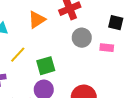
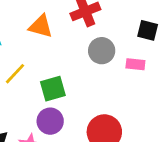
orange triangle: (37, 20) -> (41, 26), turned 48

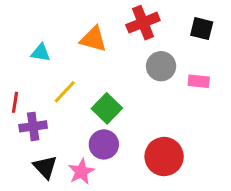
black square: (148, 30) -> (202, 29), moved
green square: (53, 89) -> (107, 108), turned -30

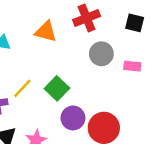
yellow line: (65, 92) -> (22, 88), moved
purple circle: (104, 144) -> (73, 118), moved

